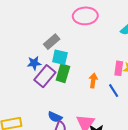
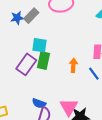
gray rectangle: (52, 42) -> (31, 16), moved
blue star: (34, 63) -> (17, 18), moved

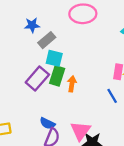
gray rectangle: (31, 16) -> (47, 40), moved
orange arrow: (73, 65) -> (72, 84), moved

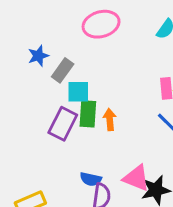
pink triangle: (80, 131) -> (136, 178), turned -30

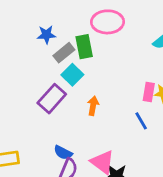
cyan square: (78, 92) -> (72, 75), turned 30
green rectangle: (88, 114) -> (84, 47), moved, turned -30

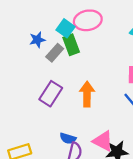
cyan square: (72, 75) -> (65, 28), moved
orange arrow: (93, 106) -> (87, 94), size x1.5

